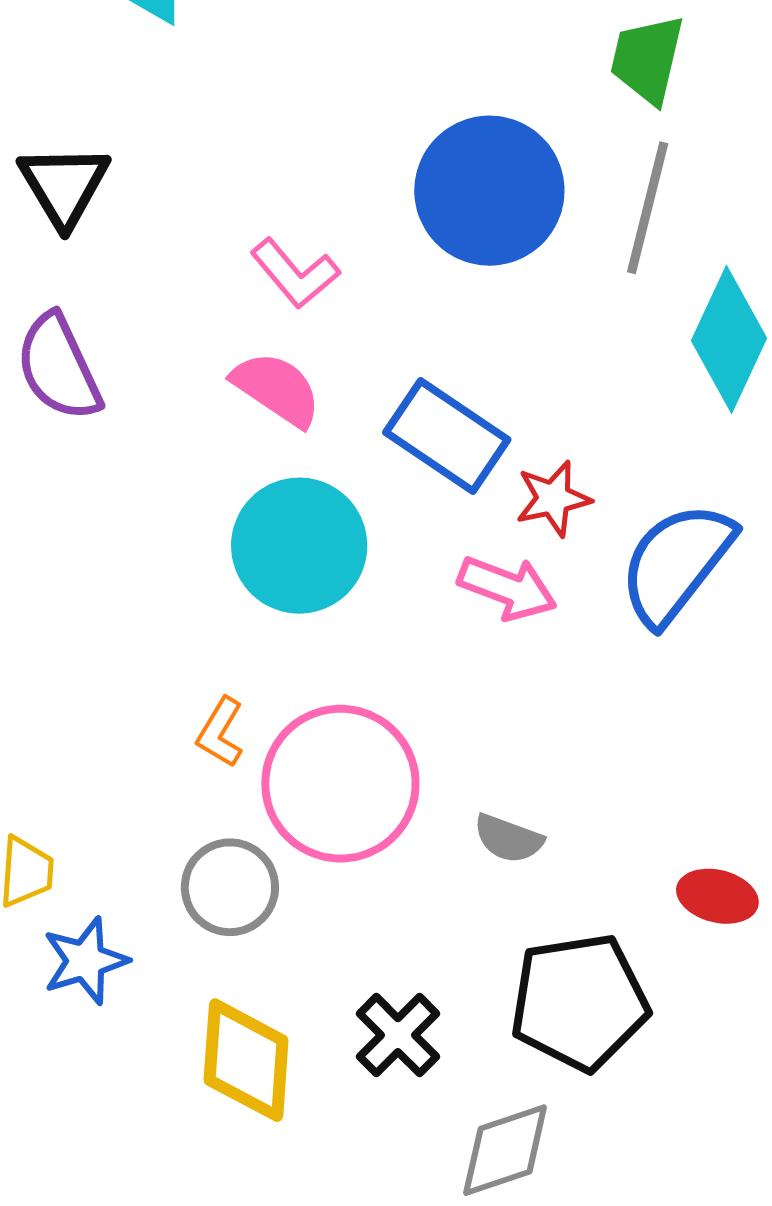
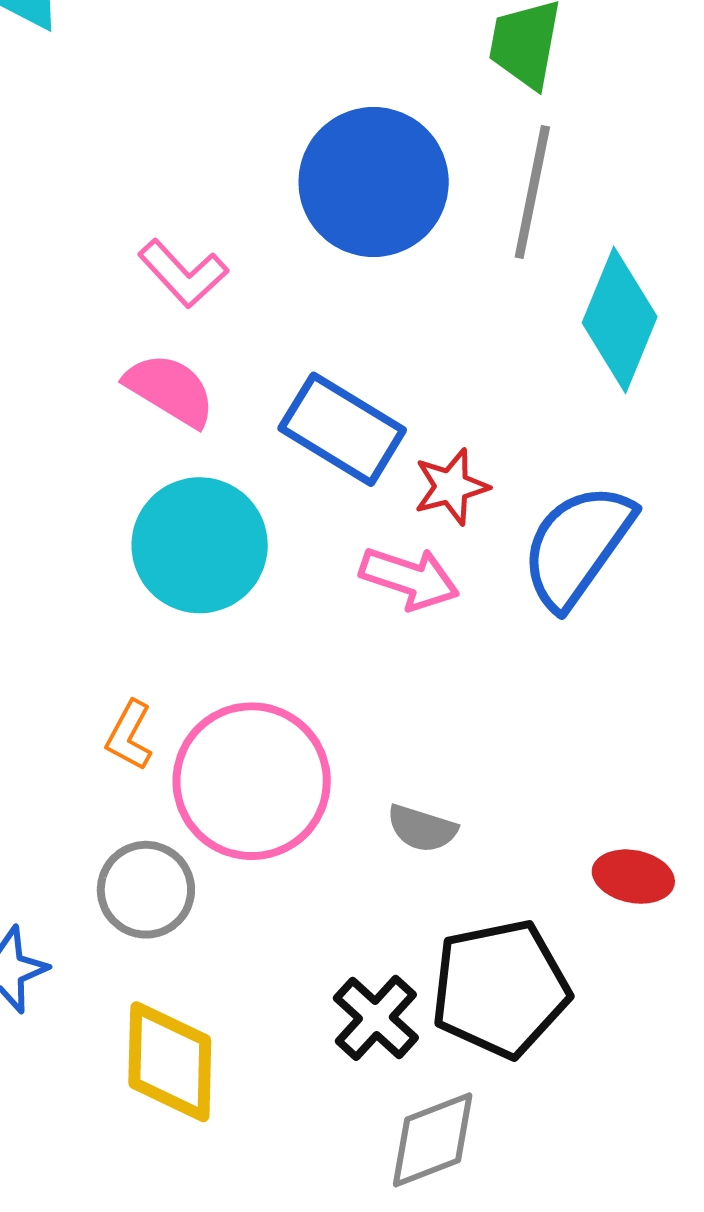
black cross: (398, 1035) -> (376, 1018), moved

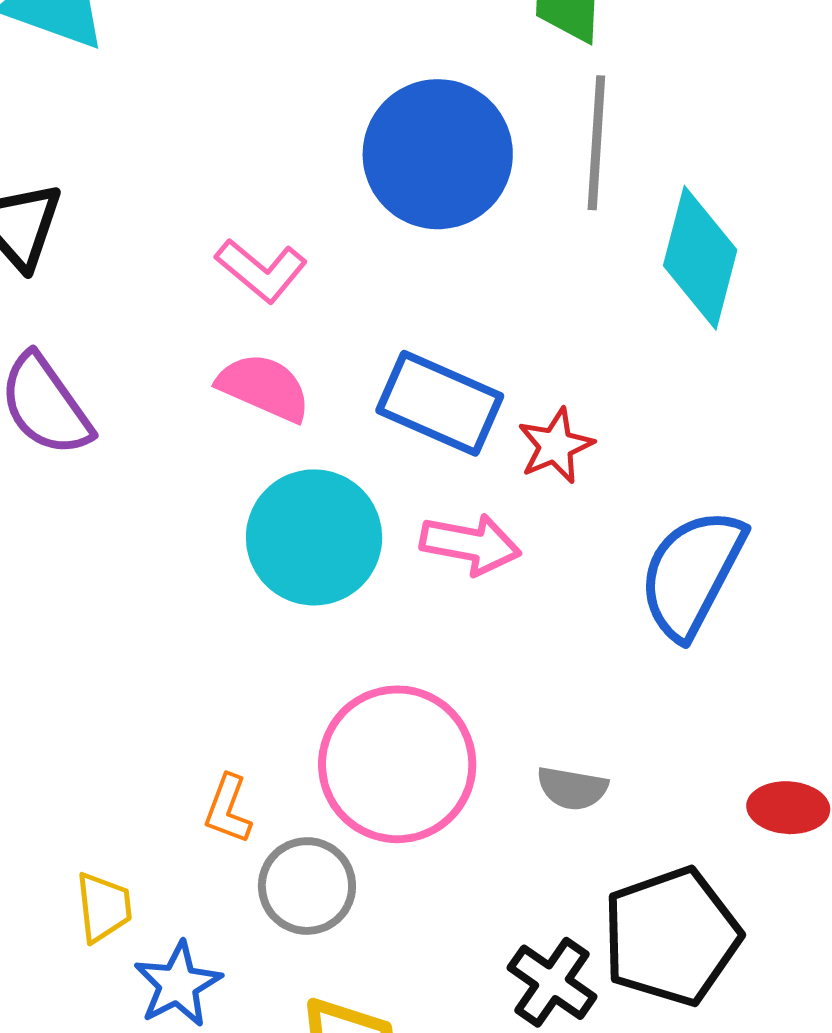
blue semicircle: (577, 546) -> (692, 573), moved
pink arrow: (409, 578) -> (470, 544), moved
orange L-shape: (129, 735) -> (228, 809), moved

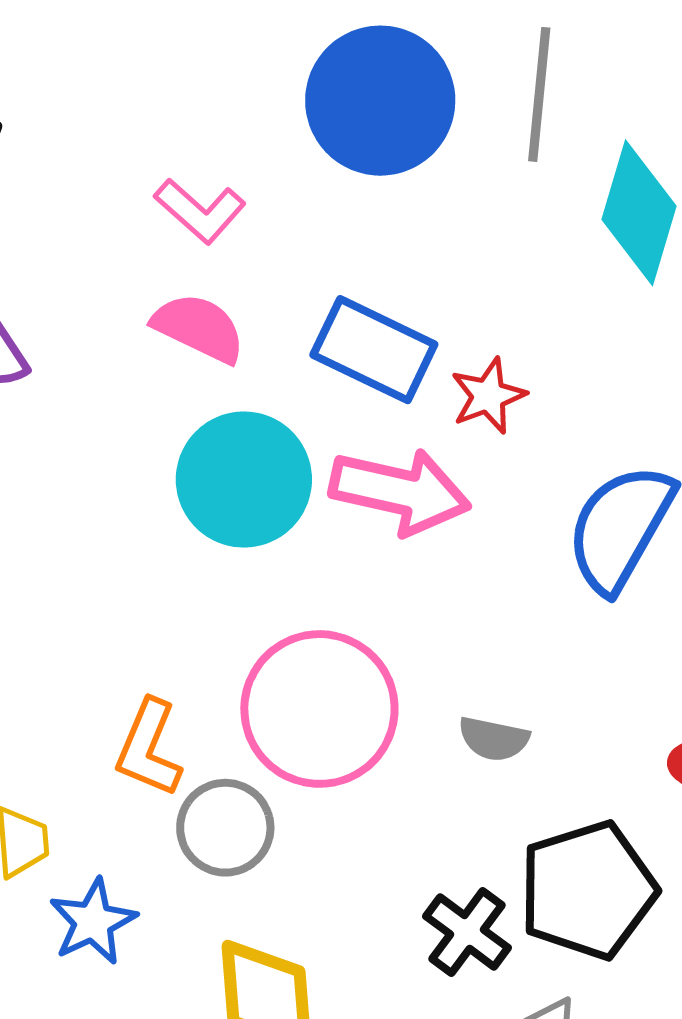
pink arrow: (470, 544) -> (400, 491), size x1.4
orange L-shape: (228, 809) -> (149, 748), size x1.4

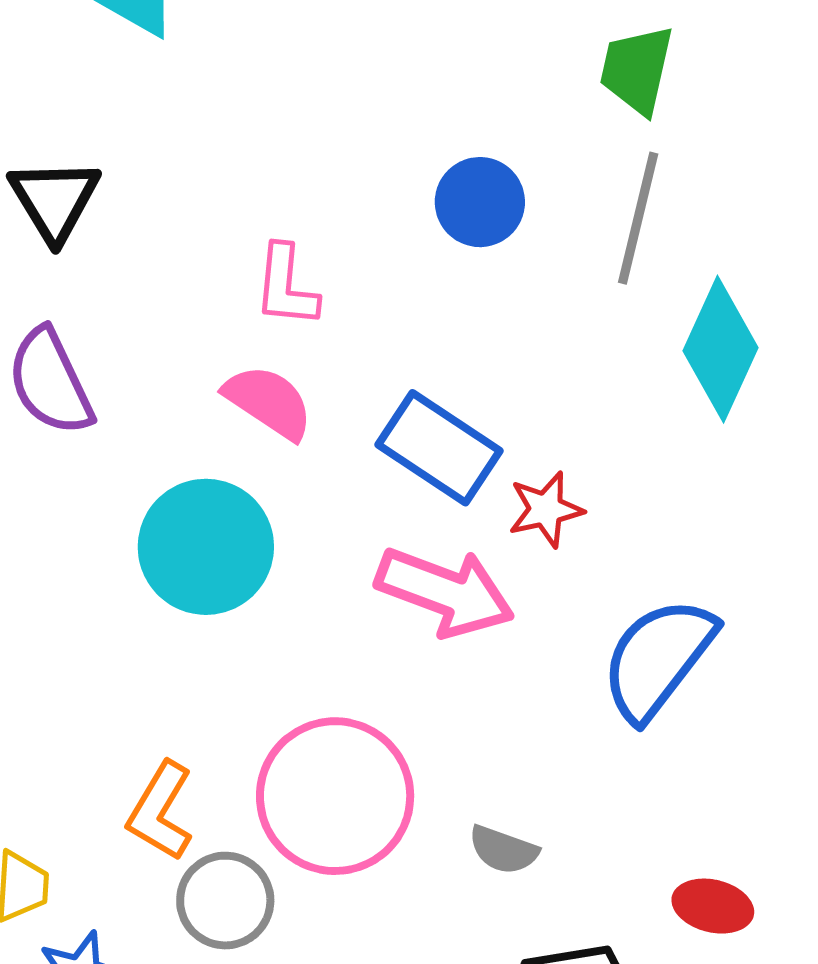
blue circle: (380, 101) -> (480, 202), size x0.6
pink L-shape: (200, 211) -> (286, 286), turned 46
cyan circle: (244, 480) -> (206, 547), moved

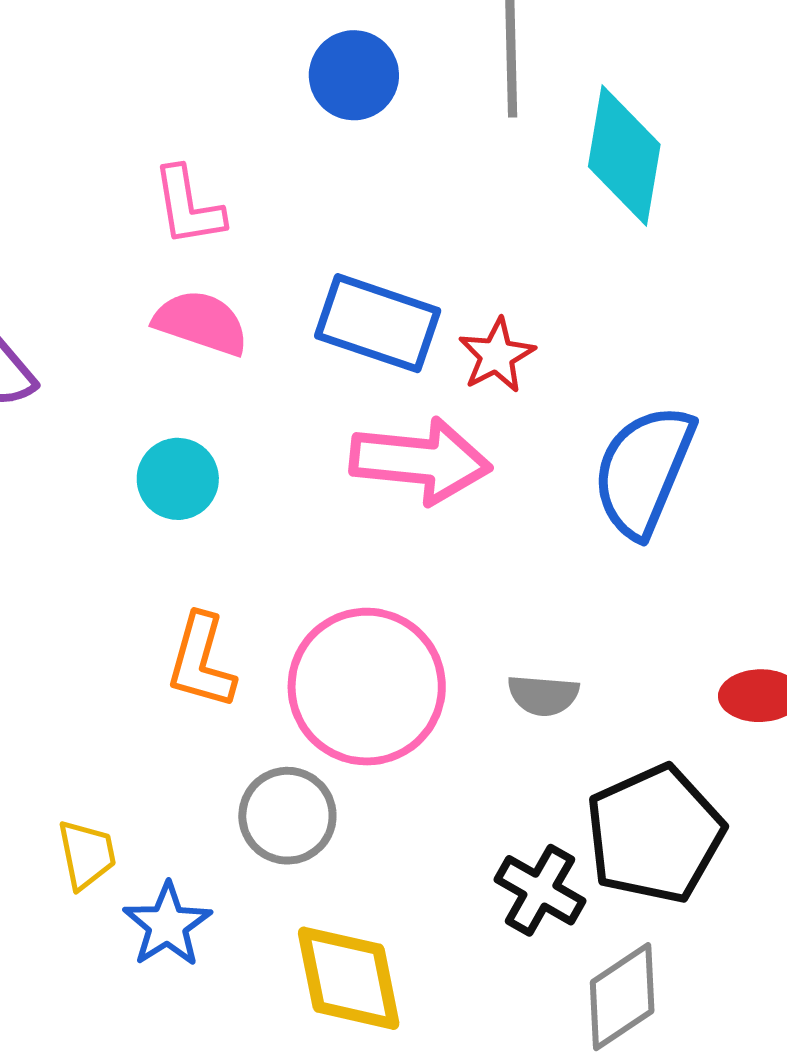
cyan circle: (206, 547) -> (178, 479), size x0.6
orange L-shape: (161, 811) -> (201, 661), moved

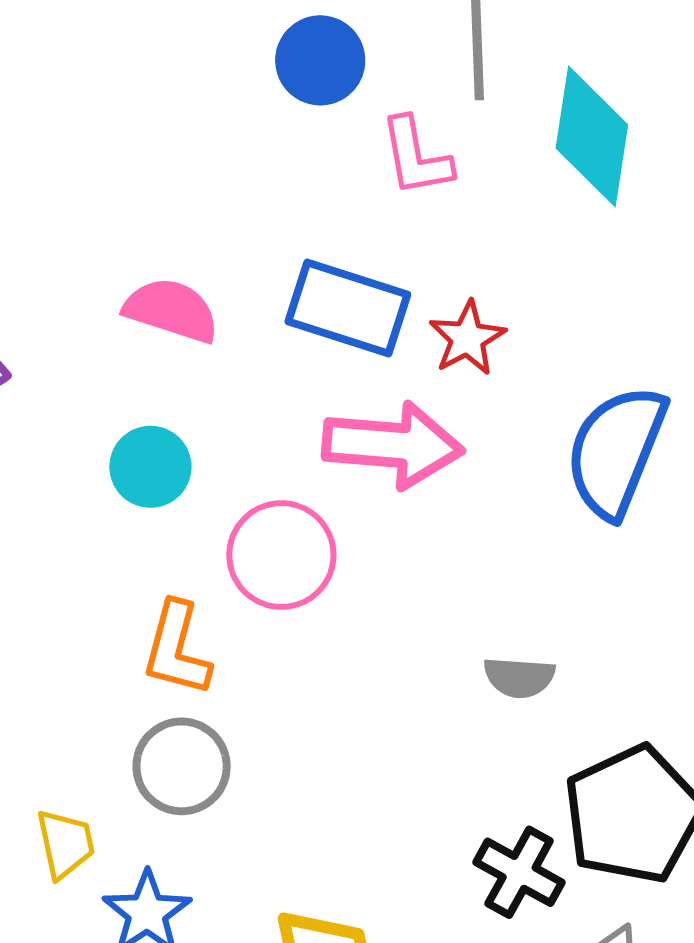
pink L-shape: (188, 206) -> (416, 157), moved
pink circle: (367, 687) -> (281, 555), moved, size x0.7
gray circle: (287, 816) -> (182, 766), moved

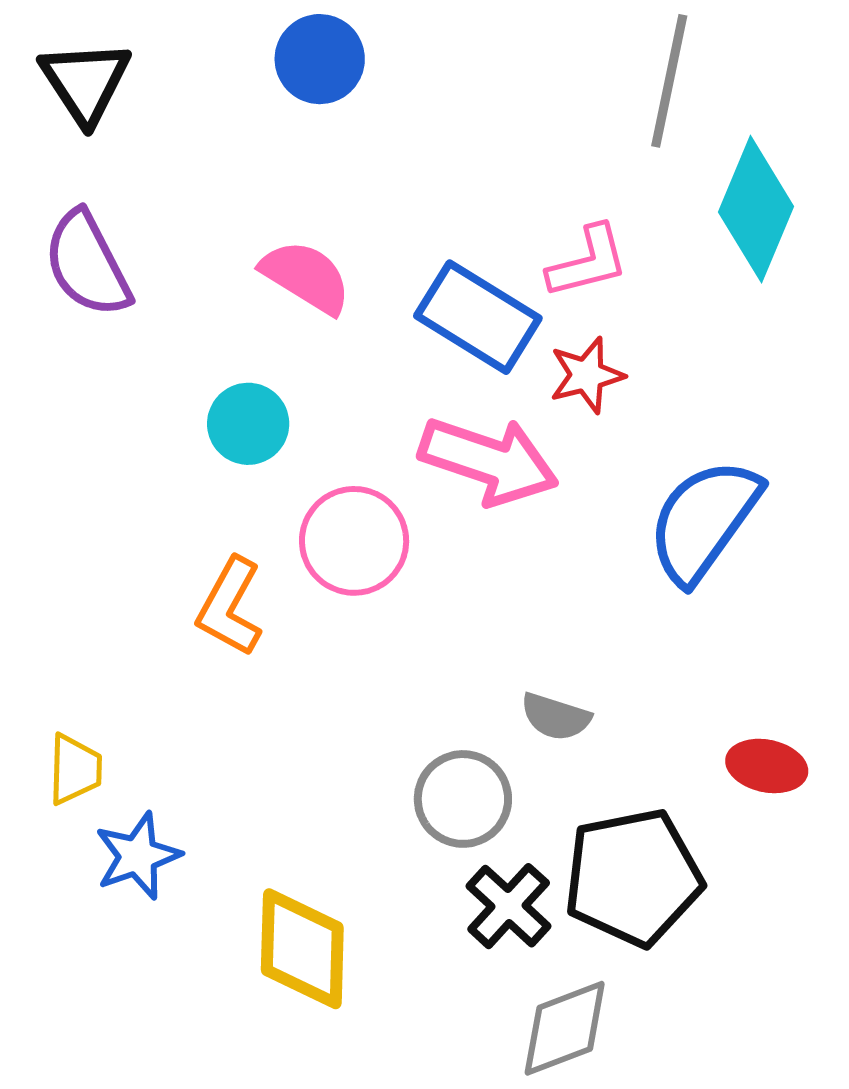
blue circle: (320, 60) -> (320, 59), moved
pink L-shape: (416, 157) -> (588, 262), moved, turned -108
gray circle: (182, 766) -> (463, 799), moved

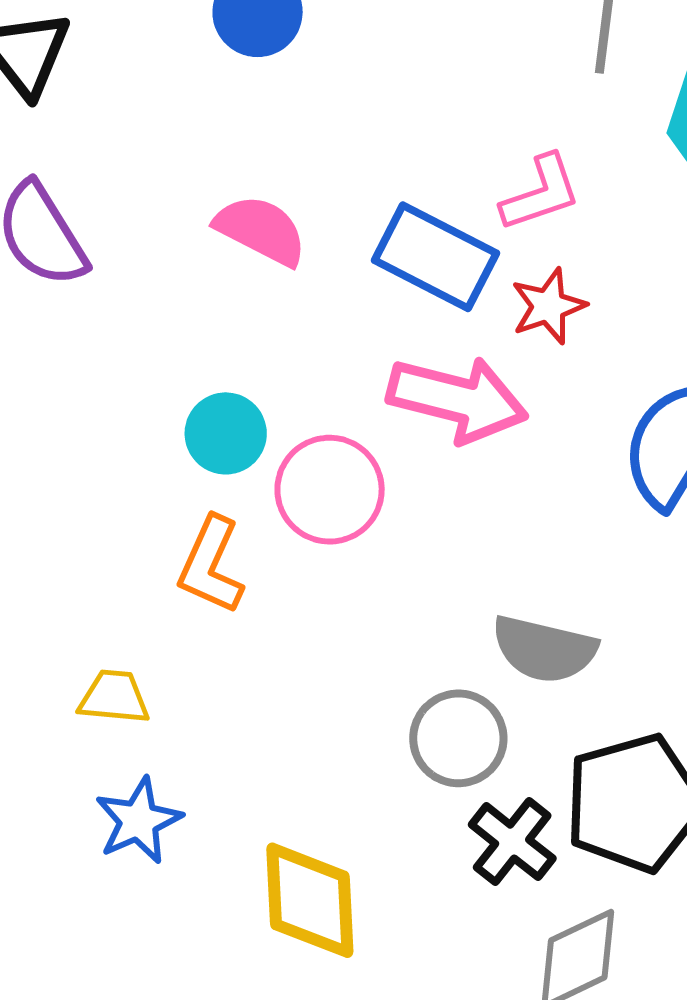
cyan circle: (248, 424) -> (226, 433), moved
gray semicircle: (556, 717) -> (544, 649), size x1.5
yellow trapezoid: (75, 769) -> (114, 697), moved, turned -82

